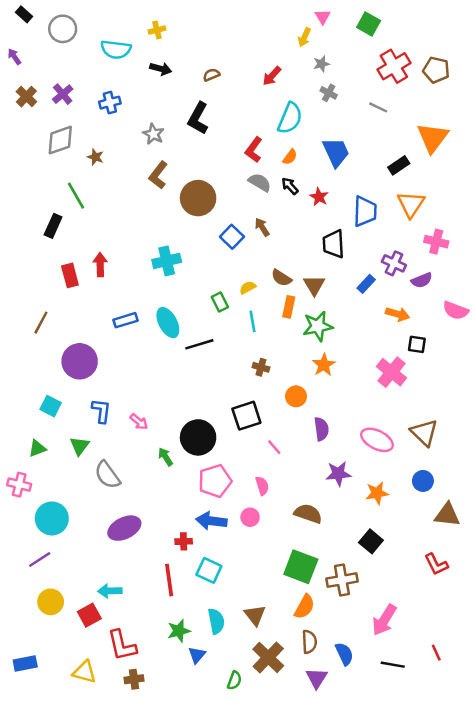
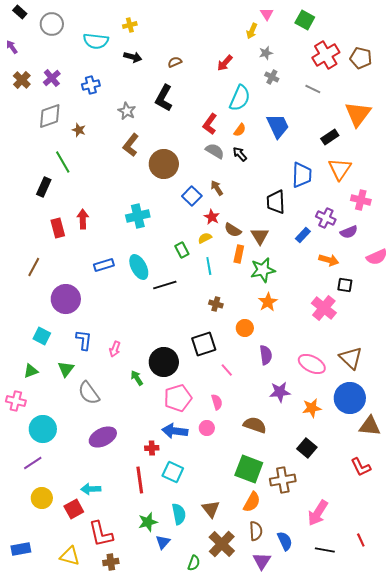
red star: (319, 197) -> (212, 217), moved
pink semicircle: (456, 311) -> (377, 257), turned -45
pink arrow: (139, 422) -> (115, 349), turned 70
blue circle: (423, 481) -> (350, 398), size x1.8

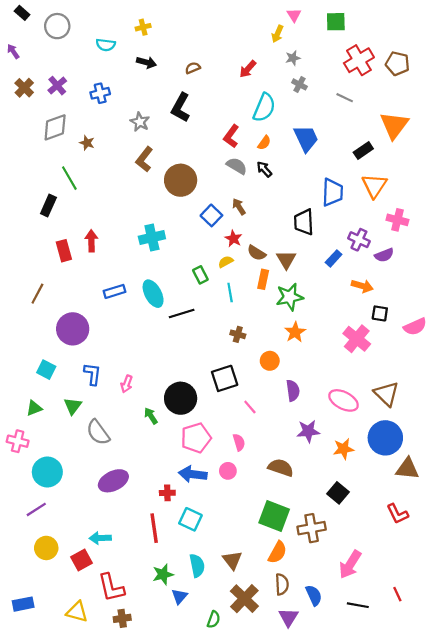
green square: (305, 20) -> (336, 22), turned -30
cyan semicircle: (96, 41) -> (106, 45), size x0.7
pink semicircle: (377, 257) -> (415, 327), moved

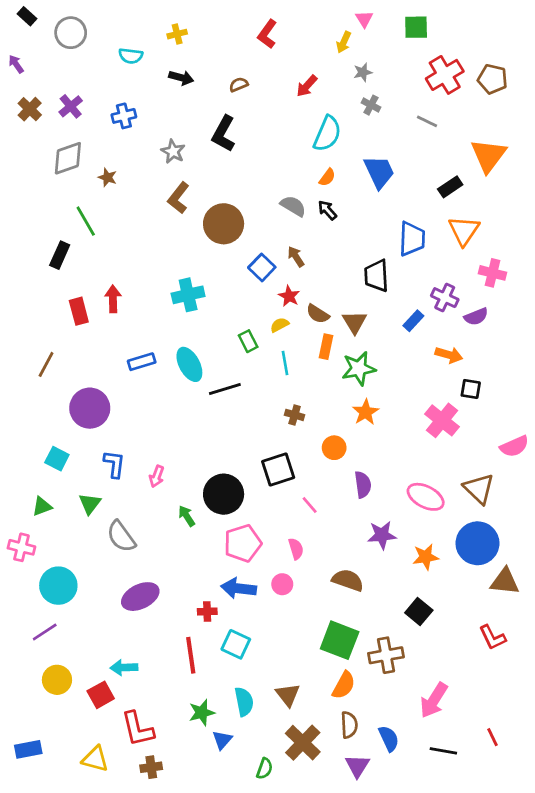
red L-shape: (231, 136) -> (267, 34), moved
pink semicircle: (415, 327) -> (514, 446), moved

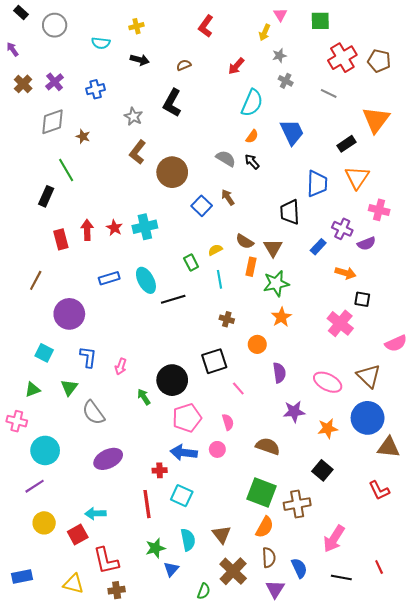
red star: (289, 296) -> (114, 228), moved

